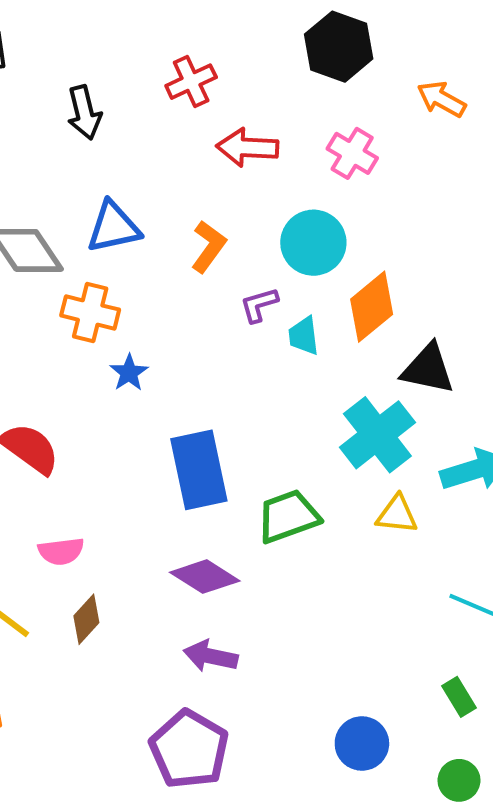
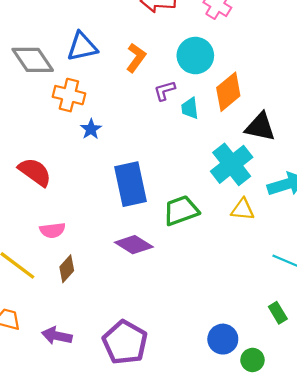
purple arrow: (211, 656) -> (57, 336), moved
green circle: (459, 780) -> (252, 360), moved

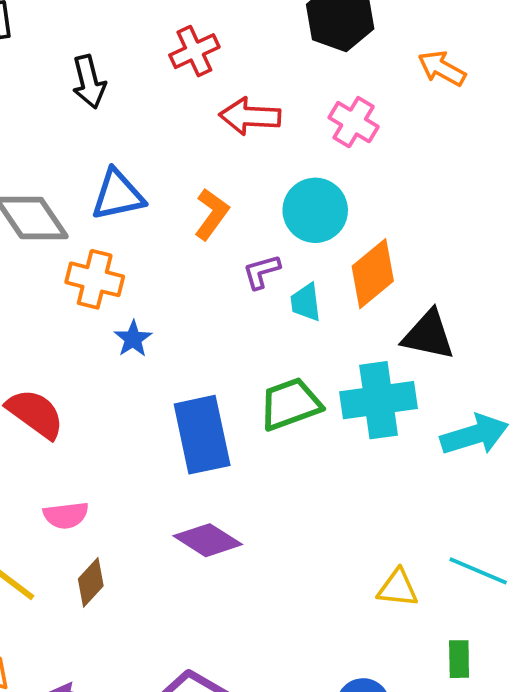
cyan cross: (232, 164) -> (379, 400), turned 30
yellow triangle: (243, 209) -> (398, 588), moved
green trapezoid: (181, 210) -> (290, 404), moved
green rectangle: (278, 313) -> (459, 659), turned 30

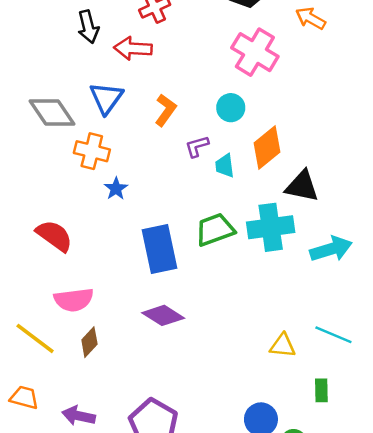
red arrow: (250, 116) -> (133, 48), moved
pink cross: (354, 122) -> (255, 52), size x1.5
blue triangle: (118, 195) -> (106, 98), turned -42
cyan circle: (315, 210) -> (231, 108), size x0.7
pink semicircle: (66, 515) -> (74, 300), size x1.4

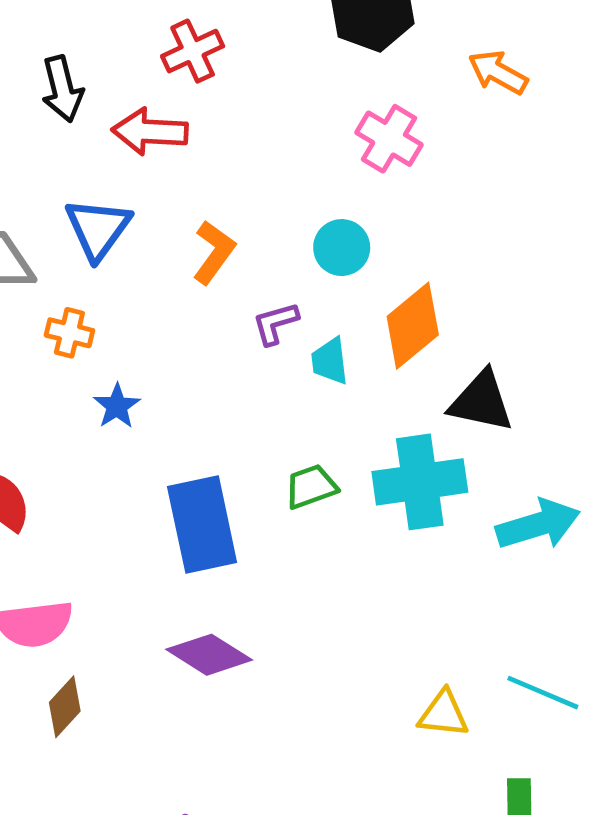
pink cross: (255, 52) -> (389, 139), size x0.7
orange cross: (92, 151) -> (69, 333), size x0.7
green trapezoid: (215, 230) -> (311, 487), size x0.7

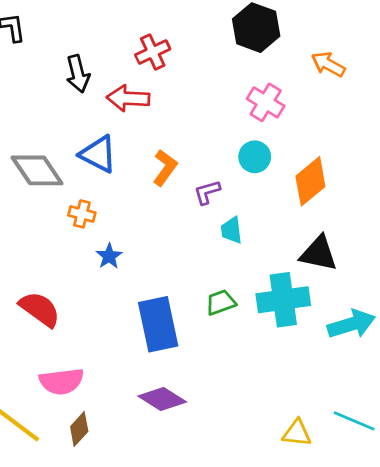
blue triangle: (98, 229) -> (98, 154), turned -39
cyan circle: (342, 248) -> (255, 157), moved
purple L-shape: (275, 323) -> (207, 192), moved
orange diamond: (413, 326) -> (310, 181), moved

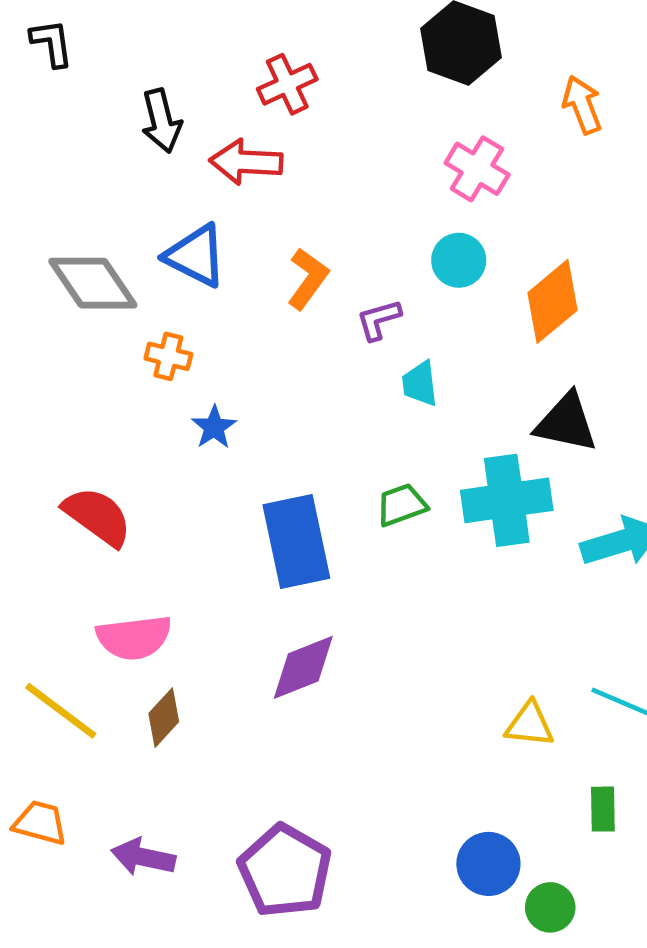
orange arrow: (328, 64) -> (582, 105), turned 40
purple diamond: (162, 399) -> (303, 667), turned -54

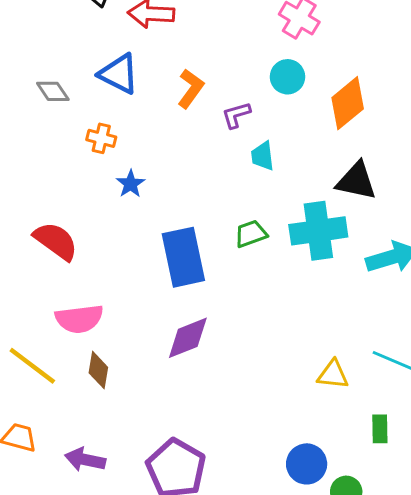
gray diamond: (93, 283) -> (53, 91), size x0.6
brown diamond: (164, 718) -> (98, 370), turned -33

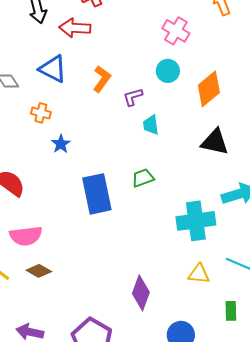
cyan cross: (318, 231) -> (196, 221), moved
purple diamond: (188, 338) -> (141, 293), moved, turned -48
brown diamond: (98, 370) -> (39, 271), turned -70

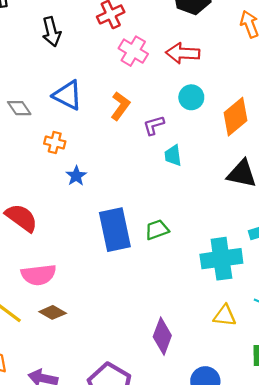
red arrow: (75, 28) -> (183, 53), moved
pink cross: (176, 31) -> (133, 51), moved
green trapezoid: (143, 178) -> (157, 230), moved

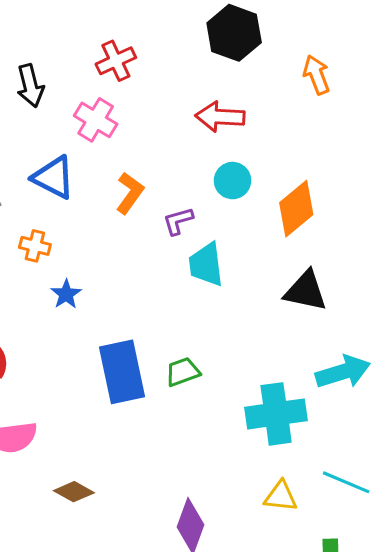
pink cross: (133, 51) -> (96, 120), moved
cyan trapezoid: (173, 155) -> (206, 265), size x1.4
brown diamond: (53, 312) -> (74, 492), moved

